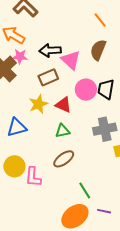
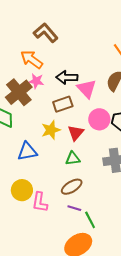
red triangle: (63, 105) -> (76, 133), turned 42
purple line: (104, 211) -> (74, 208), moved

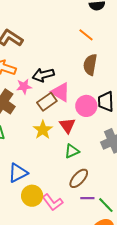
pink star: (36, 81) -> (24, 86), moved
pink triangle: (87, 89) -> (61, 92), moved
blue triangle: (27, 151) -> (18, 173), moved
pink L-shape: (40, 202) -> (52, 202), turned -30

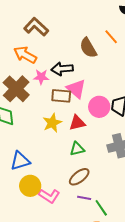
brown semicircle: (90, 65) -> (88, 48), moved, turned -50
brown rectangle: (47, 102) -> (61, 96), turned 30
red triangle: (67, 126) -> (77, 123), turned 42
pink L-shape: (52, 202) -> (49, 196), turned -30

